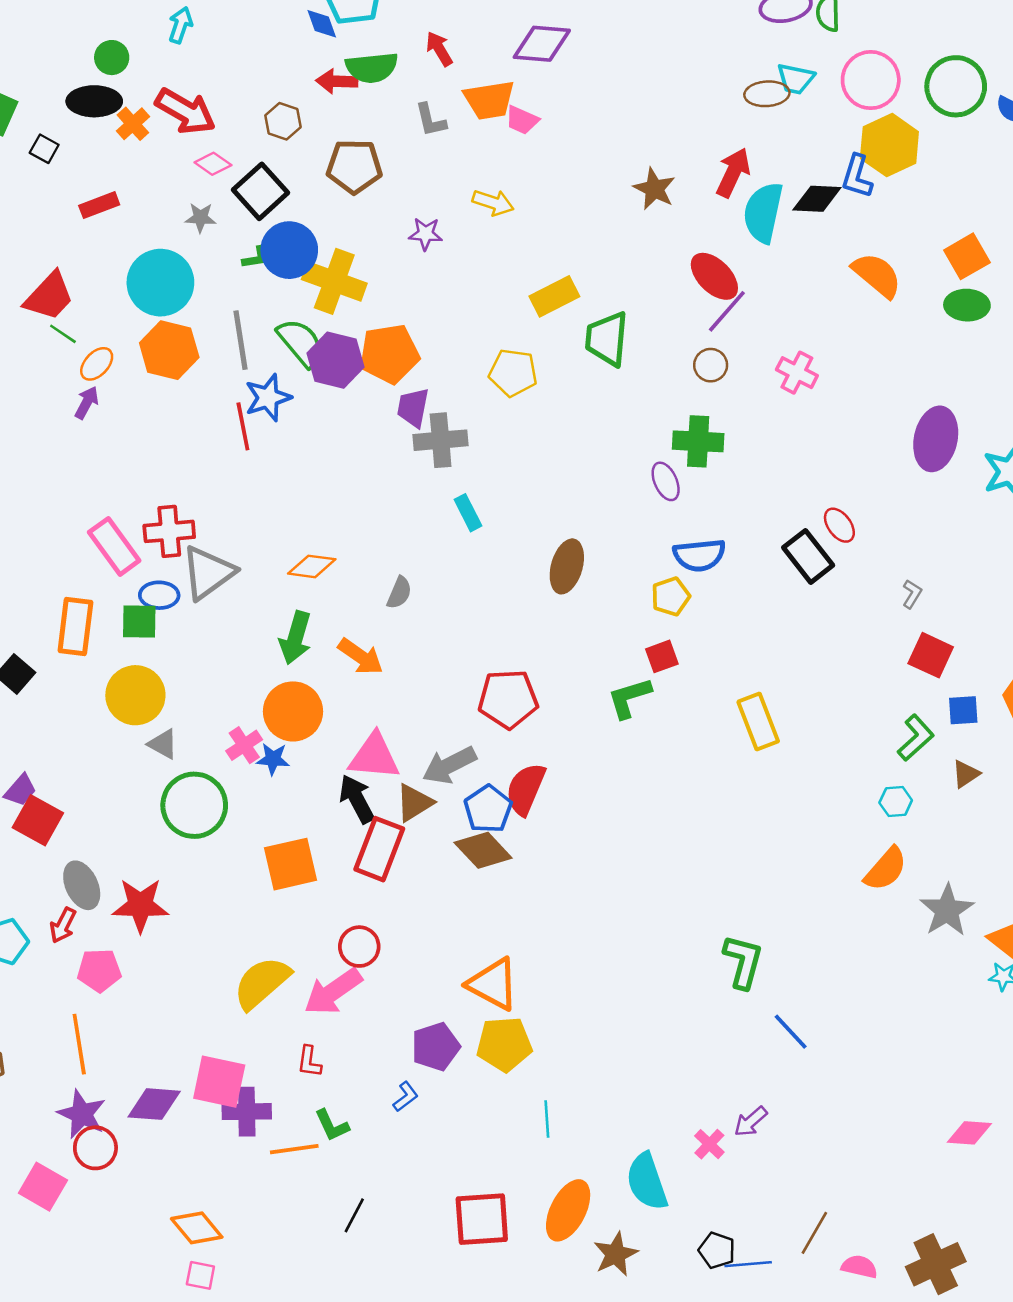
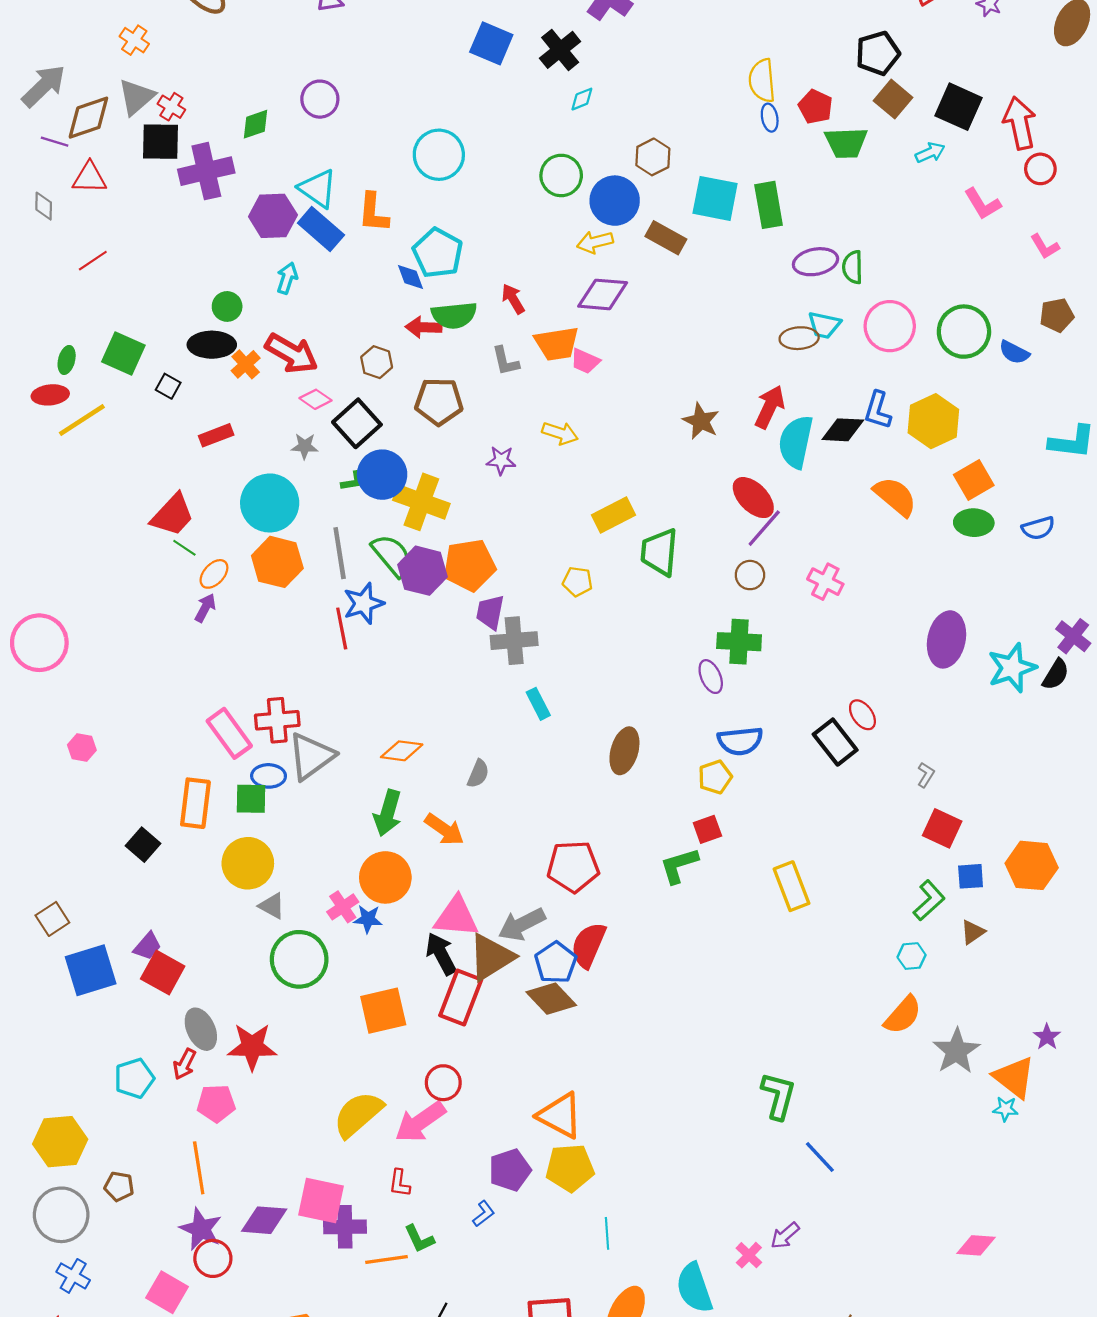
yellow hexagon: (889, 145) -> (933, 421), moved
yellow pentagon: (513, 373) -> (578, 582), size x0.7
brown triangle: (414, 803) -> (491, 957), size x1.4

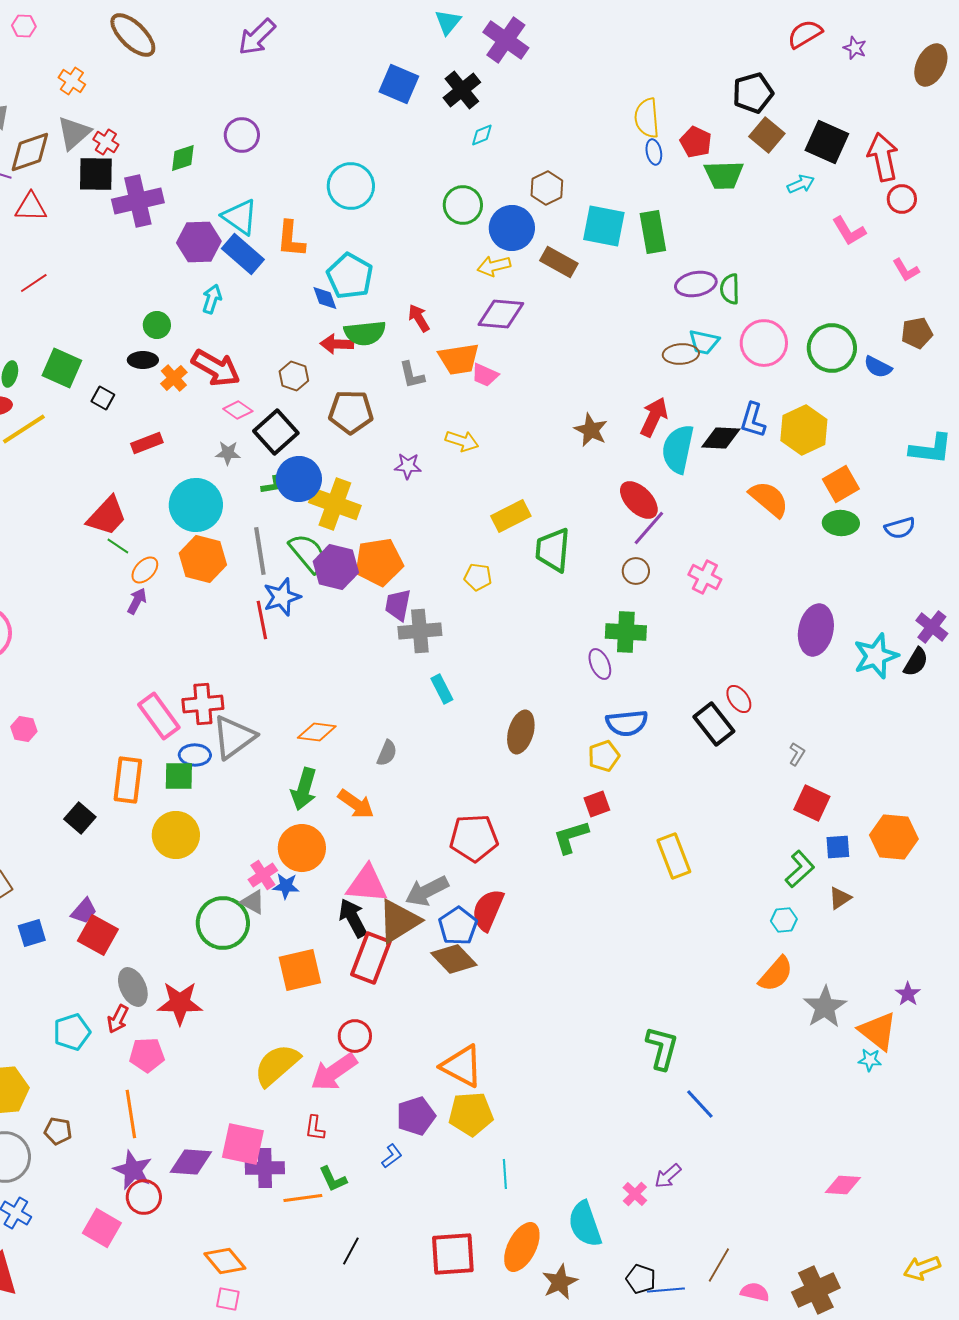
black ellipse: (212, 345) -> (143, 360), size x0.7
gray triangle: (272, 906) -> (253, 902), moved
blue square: (91, 970) -> (32, 933), size x0.6

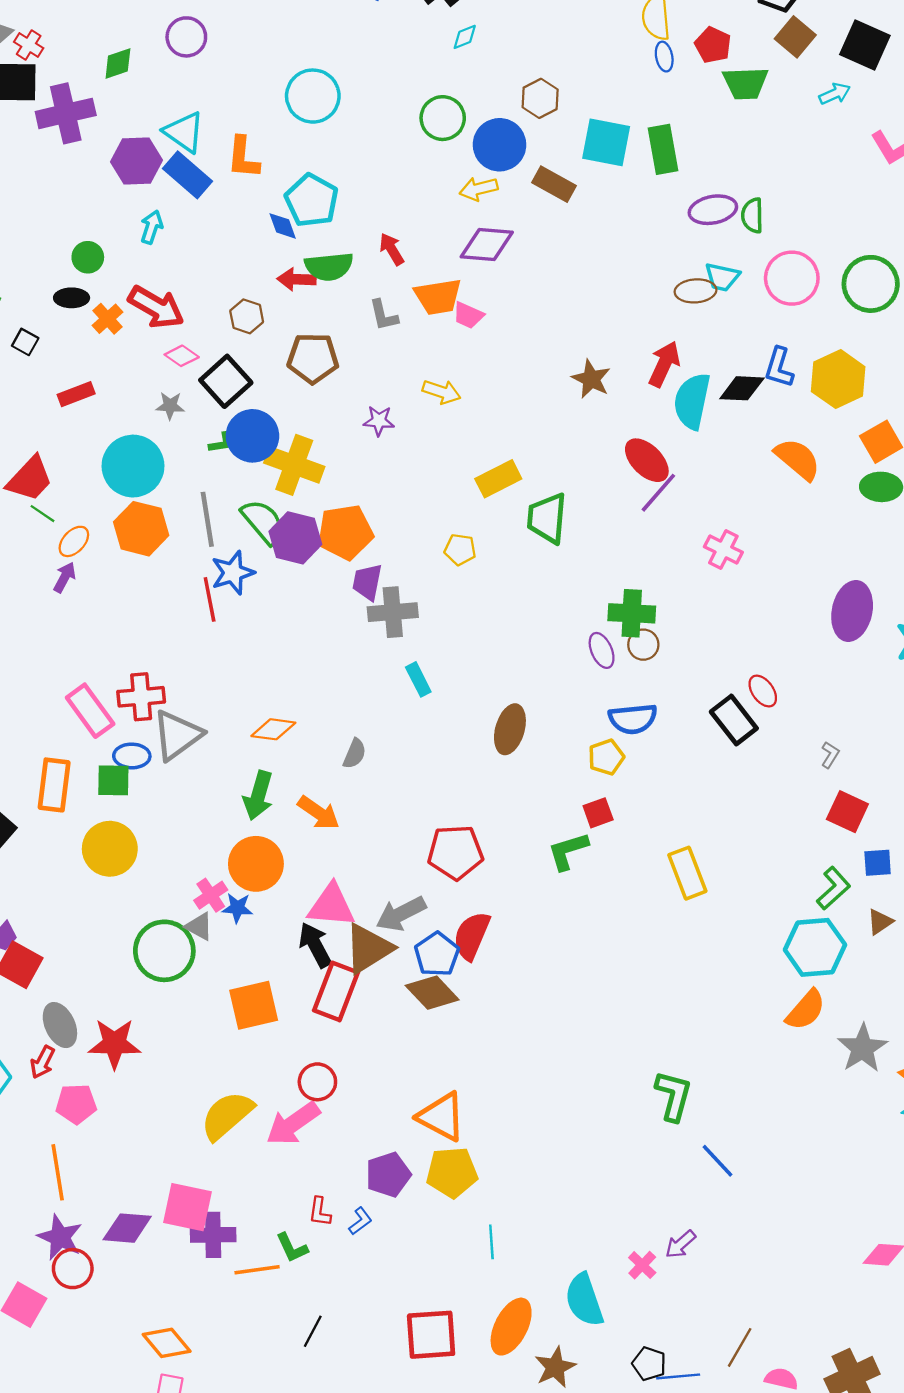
brown circle: (636, 571) -> (643, 645), moved
cyan hexagon: (784, 920) -> (815, 947), size x2.0
red L-shape: (315, 1128) -> (320, 1212), moved

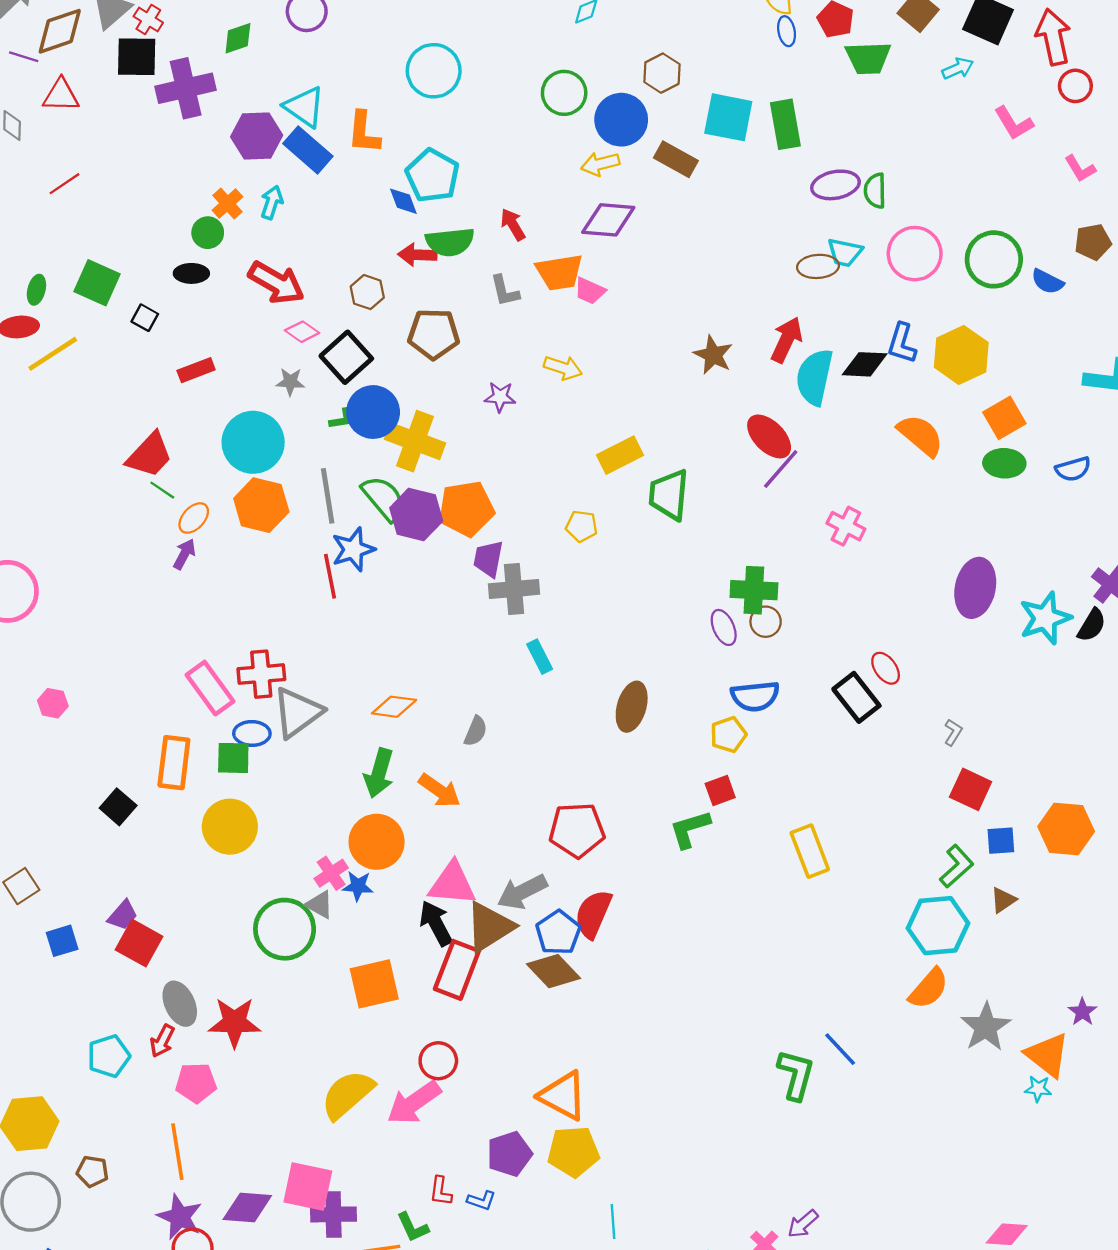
orange cross: (107, 319) -> (227, 204), moved
blue line: (718, 1161) -> (840, 1049), moved
blue L-shape: (360, 1221) -> (481, 1201), turned 56

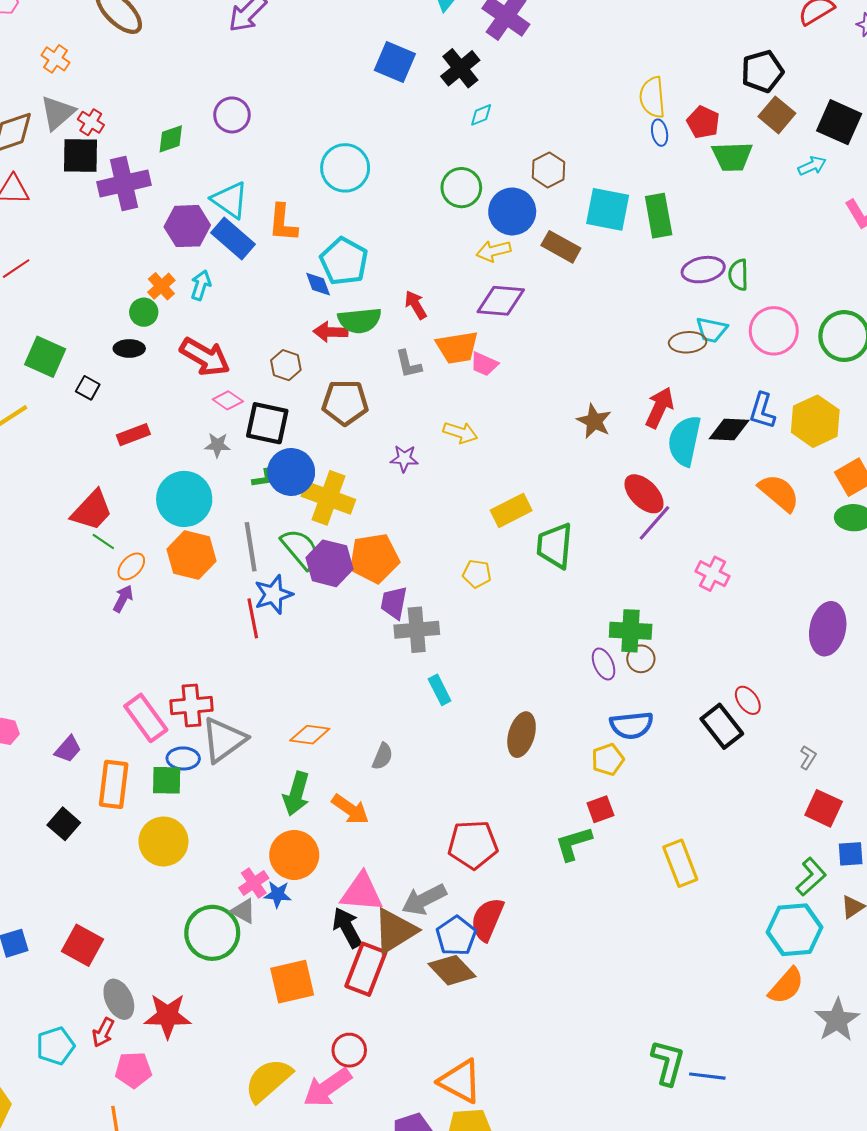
black square: (346, 357) -> (267, 423), turned -36
purple trapezoid: (123, 915) -> (68, 749), moved
blue line: (840, 1049) -> (707, 1076), moved, turned -40

